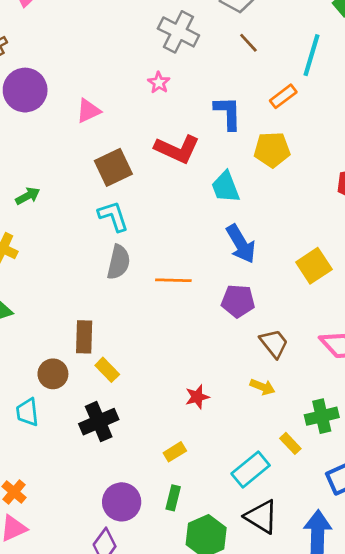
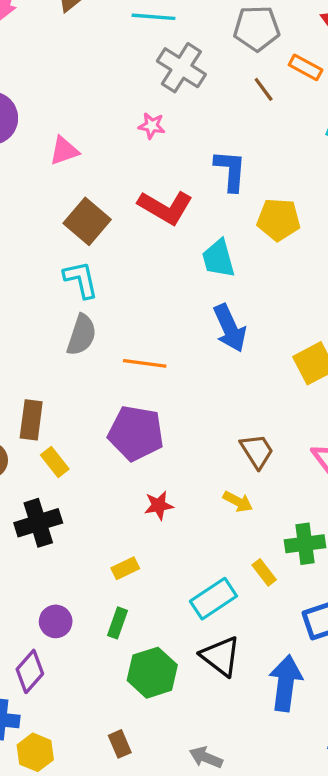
pink star: (159, 83) -> (152, 126), turned -30
orange rectangle: (283, 96) -> (306, 67), moved, turned 60
brown square: (113, 167) -> (87, 221), turned -30
purple pentagon: (238, 301) -> (136, 433), moved, size x1.4
purple circle: (122, 502) -> (56, 621), size x0.7

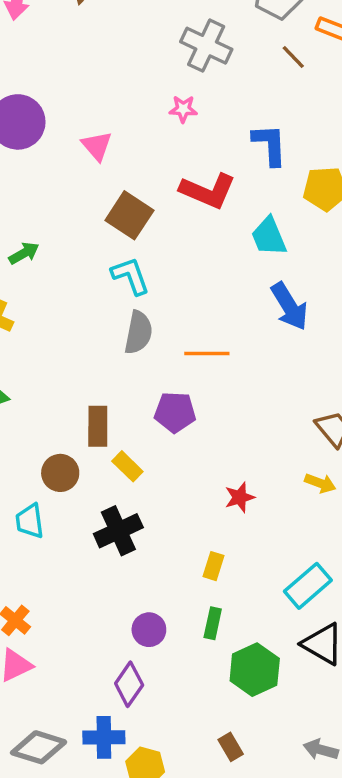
pink triangle: (64, 151) -> (97, 146), turned -44
purple pentagon: (136, 433) -> (175, 412), moved, size x0.7
yellow rectangle: (125, 568) -> (213, 566), turned -40

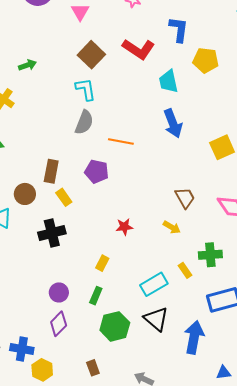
purple diamond: (129, 684) -> (59, 324), moved

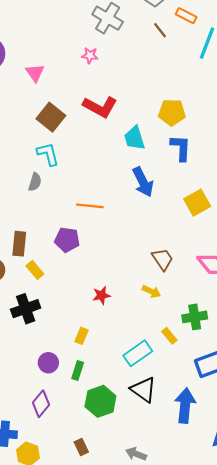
blue L-shape: (179, 29) -> (181, 148), moved
gray semicircle: (84, 122) -> (35, 182), moved, size x0.7
purple circle: (59, 292) -> (48, 363), moved

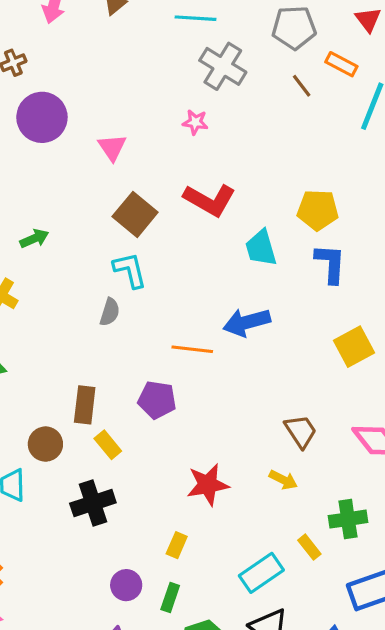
blue arrow: (143, 182) -> (247, 322), moved, turned 100
red star: (101, 295) -> (208, 485), size x1.5

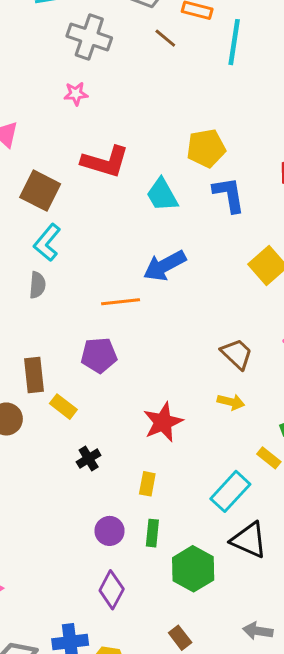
cyan L-shape: (130, 270) -> (47, 242), turned -114
black cross: (93, 503) -> (89, 459), moved, size x0.6

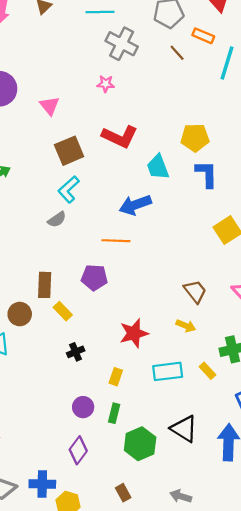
brown square: (40, 191) -> (69, 151), turned 32
blue arrow: (165, 266) -> (135, 205), moved
gray semicircle: (37, 285) -> (57, 219), turned 42
cyan rectangle: (230, 491) -> (168, 371), moved, turned 32

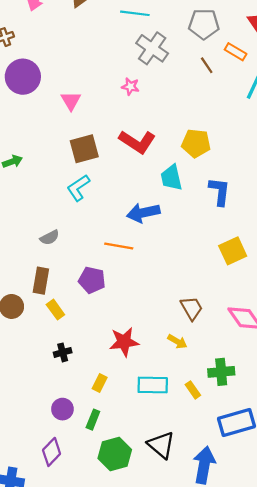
yellow pentagon: (195, 138) -> (196, 143), moved
gray semicircle: (57, 219) -> (50, 237), moved

